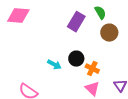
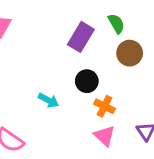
black circle: (76, 59) -> (87, 81), moved

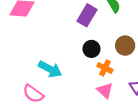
brown circle: (130, 53) -> (125, 46), moved
cyan arrow: (48, 100) -> (50, 69), moved, size x1.5

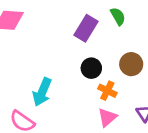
cyan arrow: (50, 69) -> (42, 92), turned 85
pink triangle: (105, 90) -> (107, 117), turned 36

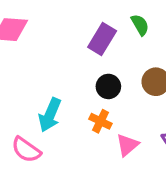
orange cross: (107, 91) -> (100, 121), moved

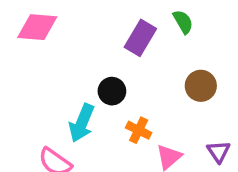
black circle: (108, 86) -> (112, 91), moved

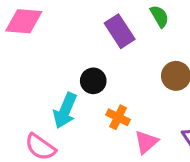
purple rectangle: (140, 38) -> (120, 31), turned -64

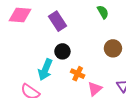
purple rectangle: (120, 31) -> (57, 21), moved

